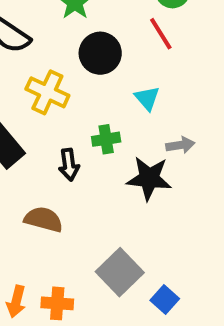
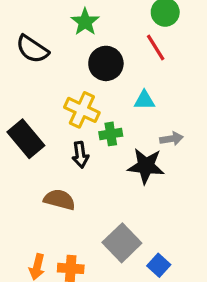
yellow cross: (47, 92) -> (82, 110), moved
cyan triangle: (147, 98) -> (144, 100), turned -50

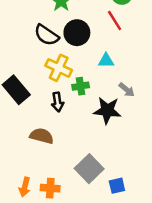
black semicircle: (32, 49) -> (47, 35), moved
gray arrow: (172, 139) -> (127, 90), turned 49
blue square: (159, 265) -> (117, 186), turned 35

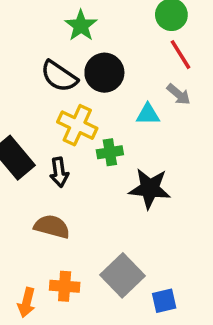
red line: (115, 21) -> (180, 55), moved
gray arrow: (127, 90) -> (179, 94), moved
black arrow: (57, 102) -> (59, 172), moved
orange cross: (50, 188) -> (65, 286), moved

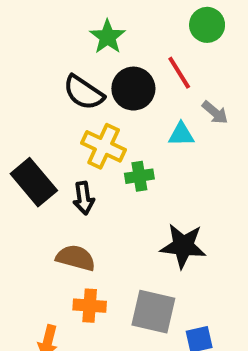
red line: (180, 55) -> (179, 73), moved
black star: (150, 188) -> (183, 246), moved
gray square: (123, 275) -> (153, 312), turned -33
orange cross: (65, 286) -> (90, 306), moved

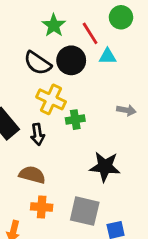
red line: (179, 73) -> (90, 33), moved
gray arrow: (215, 112) -> (126, 110), moved, turned -30
cyan triangle: (181, 134) -> (108, 56), moved

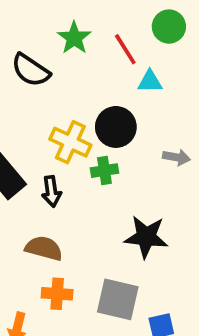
black circle: (71, 60) -> (116, 127), moved
black semicircle: (38, 63) -> (31, 70), moved

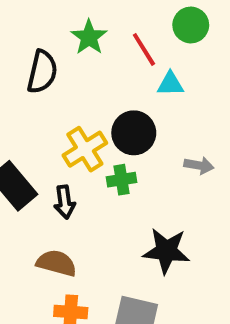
black semicircle: (31, 70) -> (42, 72), turned -111
yellow cross: (70, 142) -> (85, 149), turned 33

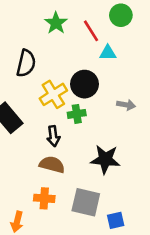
black semicircle: (42, 72) -> (26, 63), moved
black arrow: (65, 202) -> (53, 136), moved
brown semicircle: (56, 263) -> (52, 165), moved

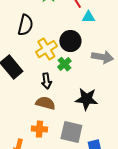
gray arrow: (126, 105) -> (102, 57), size x1.5
green cross: (77, 114) -> (64, 64), turned -32

